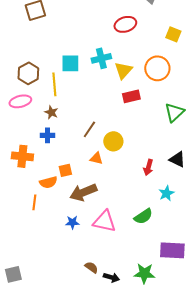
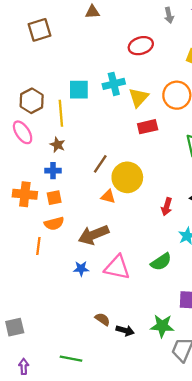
pink ellipse: (20, 101) -> (23, 132), turned 70
yellow circle: (113, 141) -> (127, 177), size x1.4
orange square: (65, 170) -> (54, 198), moved

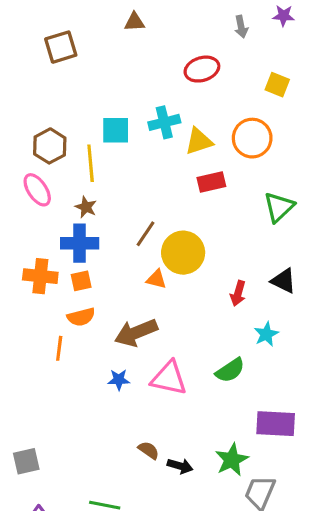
yellow triangle: (139, 97) -> (199, 141), turned 30
blue cross: (53, 171) -> (80, 243), size x1.6
green star: (162, 326) -> (232, 460), turned -30

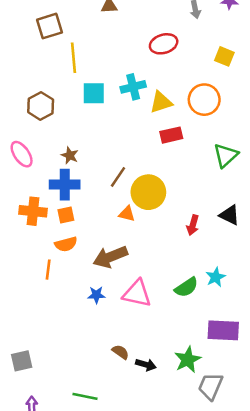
yellow line: (91, 163) -> (74, 58), moved
pink ellipse: (37, 190) -> (22, 154), moved
cyan star: (266, 334) -> (216, 277), moved

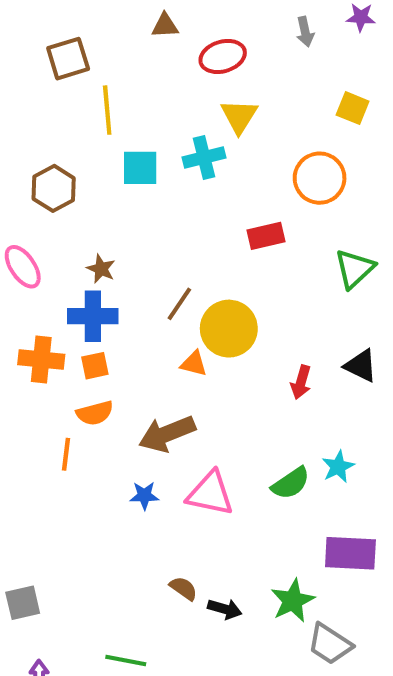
red ellipse: (164, 44) -> (223, 56), moved
yellow triangle: (161, 102) -> (239, 116), moved, turned -40
gray trapezoid: (211, 386) -> (330, 644), turned -80

